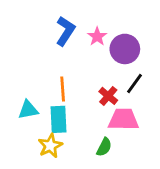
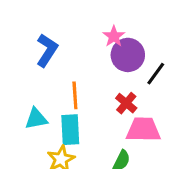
blue L-shape: (65, 31) -> (47, 50), moved
purple circle: (125, 49) -> (128, 55), moved
black line: (135, 84) -> (156, 74), moved

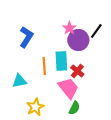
black line: (156, 74) -> (96, 31), moved
cyan rectangle: (70, 130) -> (61, 61), moved
pink trapezoid: (143, 130) -> (68, 88), moved, turned 50

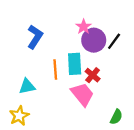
black line: (96, 31) -> (114, 41), moved
yellow star: (35, 107) -> (19, 116), moved
green semicircle: (74, 108) -> (116, 117), moved

